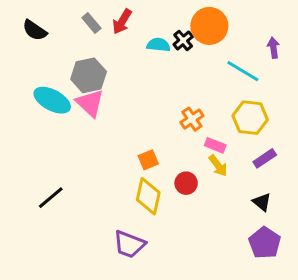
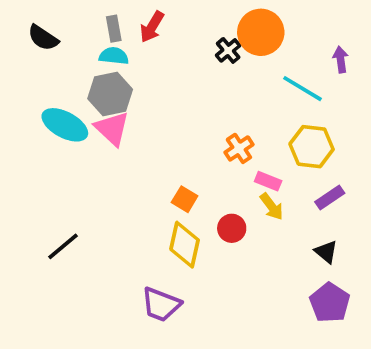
gray rectangle: (91, 23) -> (114, 29), turned 30
cyan semicircle: (158, 45) -> (114, 56), moved
orange square: (148, 160) -> (185, 199), turned -36

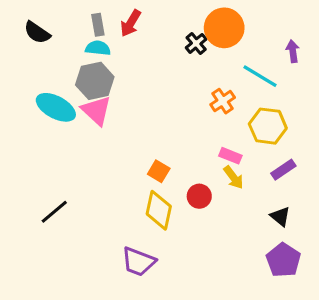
orange cross: (239, 148) -> (223, 101), moved

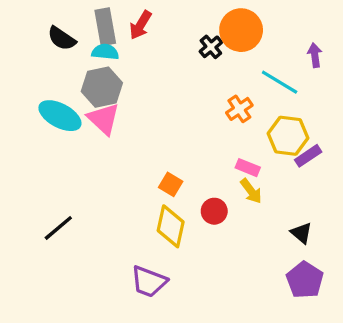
gray rectangle: (98, 25) -> (105, 27), size x1.5
black semicircle: (37, 33) -> (62, 38), moved
purple rectangle: (283, 170) -> (308, 156), moved

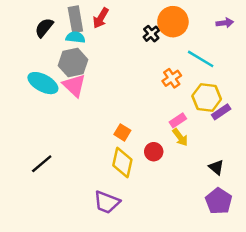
black semicircle: (62, 38) -> (44, 28), turned 95
purple arrow: (315, 55) -> (225, 23), moved, turned 91
pink rectangle: (248, 168) -> (178, 120), turned -56

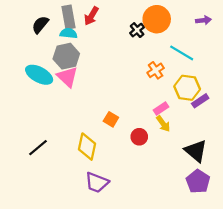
yellow diamond: (122, 163) -> (87, 147), moved
black triangle: (216, 167) -> (196, 151), size x1.6

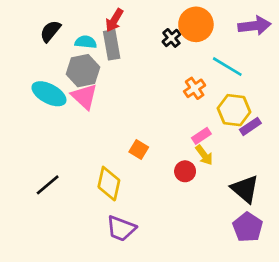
gray rectangle: (68, 17) -> (112, 45), moved
purple arrow: (203, 20) -> (254, 26), size x1.6
red circle: (139, 137) -> (185, 171), moved

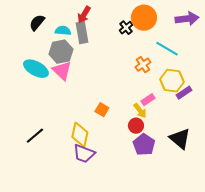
yellow arrow: (204, 155) -> (140, 111), moved
purple pentagon: (248, 227) -> (144, 145), moved
purple trapezoid: (121, 228) -> (84, 154), moved

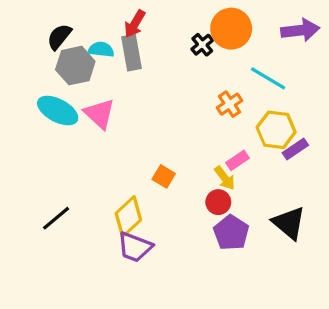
gray hexagon: (61, 52) -> (75, 66), moved
yellow diamond: (80, 135) -> (128, 217), turned 35

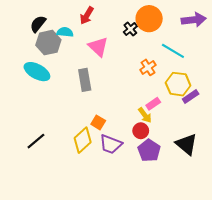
gray rectangle: (132, 53) -> (85, 80), moved
pink triangle: (99, 114) -> (98, 47), moved
orange square: (164, 176) -> (98, 122), moved
purple trapezoid: (135, 247) -> (111, 144), moved

